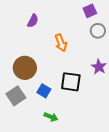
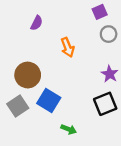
black square: (71, 82) -> (105, 104), moved, turned -30
blue square: (44, 91) -> (49, 100), size x1.5
green arrow: (51, 117) -> (69, 129), moved

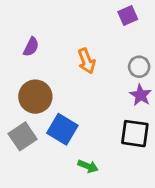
purple semicircle: (37, 23) -> (31, 47), moved
gray circle: (109, 34) -> (139, 67), moved
black square: (105, 104) -> (135, 134), turned 30

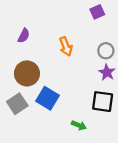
green arrow: (88, 166) -> (79, 125), moved

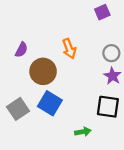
purple semicircle: (24, 36) -> (21, 50), moved
brown circle: (27, 73) -> (43, 71), moved
green arrow: (79, 125) -> (83, 132), turned -32

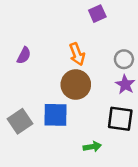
purple square: (102, 12) -> (97, 14), moved
brown circle: (43, 71) -> (76, 85), moved
blue square: (50, 103) -> (56, 115), turned -30

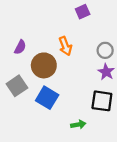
brown circle: (76, 85) -> (44, 65), moved
blue square: (56, 115) -> (47, 98), turned 30
gray square: (20, 121) -> (17, 86), moved

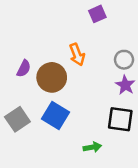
purple semicircle: (20, 47) -> (24, 69), moved
gray square: (17, 86) -> (17, 119), moved

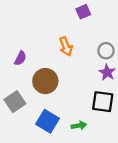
brown circle: (52, 77) -> (45, 81), moved
blue square: (55, 115) -> (47, 121), moved

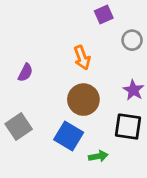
gray circle: (106, 51) -> (132, 40), moved
brown circle: (45, 81) -> (83, 100), moved
blue square: (47, 121) -> (69, 136), moved

